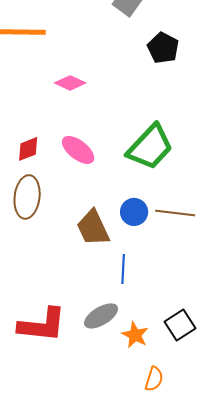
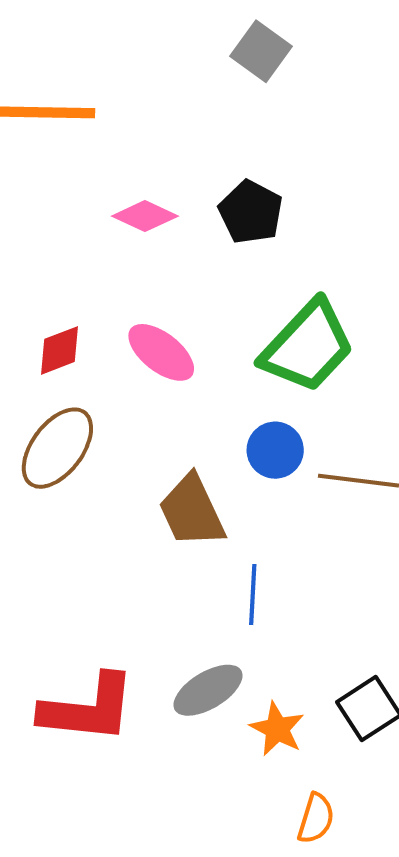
black pentagon: (163, 48) -> (251, 212), moved
brown ellipse: (27, 197) -> (57, 448), turned 30
blue circle: (134, 212) -> (275, 450), moved

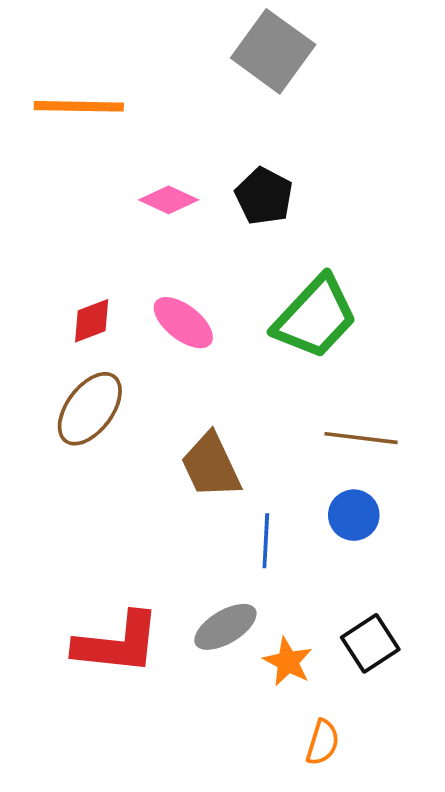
gray square: (261, 51) -> (273, 51), size x1.5
blue circle: (275, 450) -> (354, 515), moved

